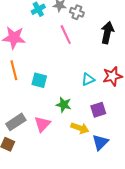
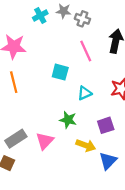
pink line: (66, 35) -> (86, 51), moved
cyan triangle: (88, 79) -> (85, 93), moved
cyan square: (39, 80) -> (60, 72), moved

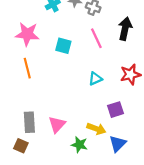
cyan square: (60, 72) -> (63, 46), moved
green star: (68, 120) -> (79, 145), moved
gray rectangle: (16, 139) -> (29, 122), turned -60

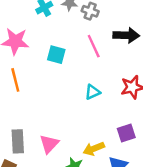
black arrow: (125, 29) -> (126, 35), turned 80
purple square: (116, 110) -> (126, 133), moved
yellow arrow: (96, 129) -> (94, 149), turned 138

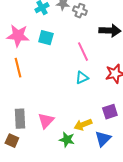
pink line: (94, 46) -> (83, 52), moved
cyan square: (56, 55) -> (46, 38), moved

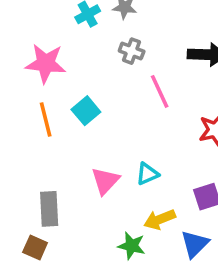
gray cross: (80, 11) -> (132, 51), moved
cyan square: (46, 38) -> (86, 111), moved, turned 35
cyan triangle: (82, 78) -> (147, 174), moved
pink triangle: (46, 121) -> (105, 181), moved

